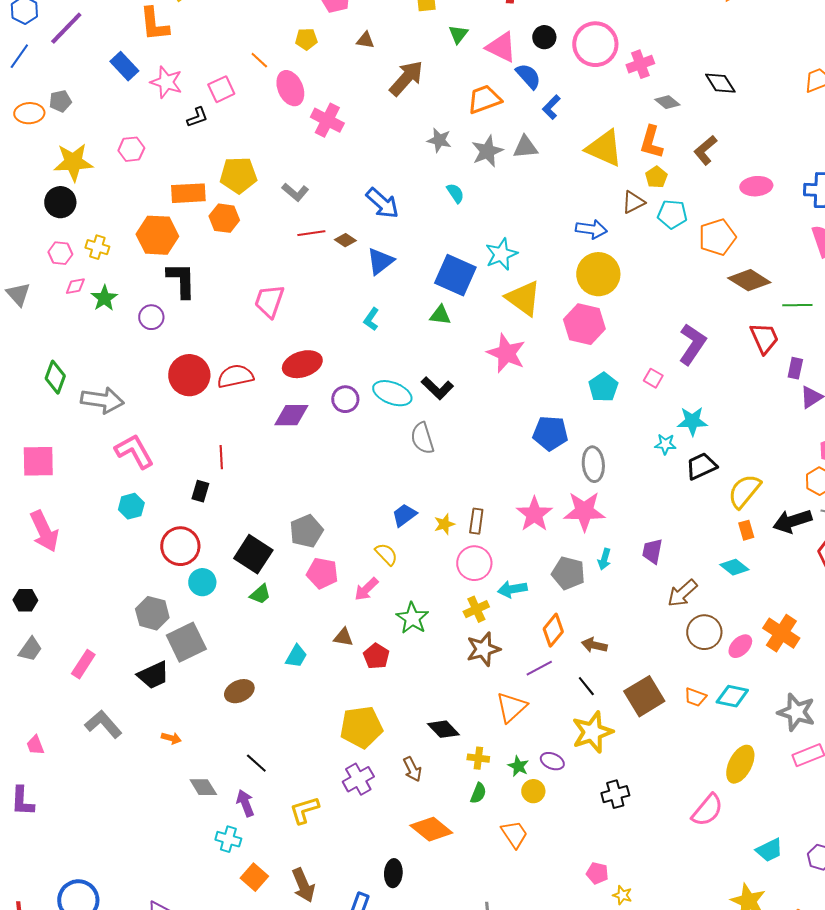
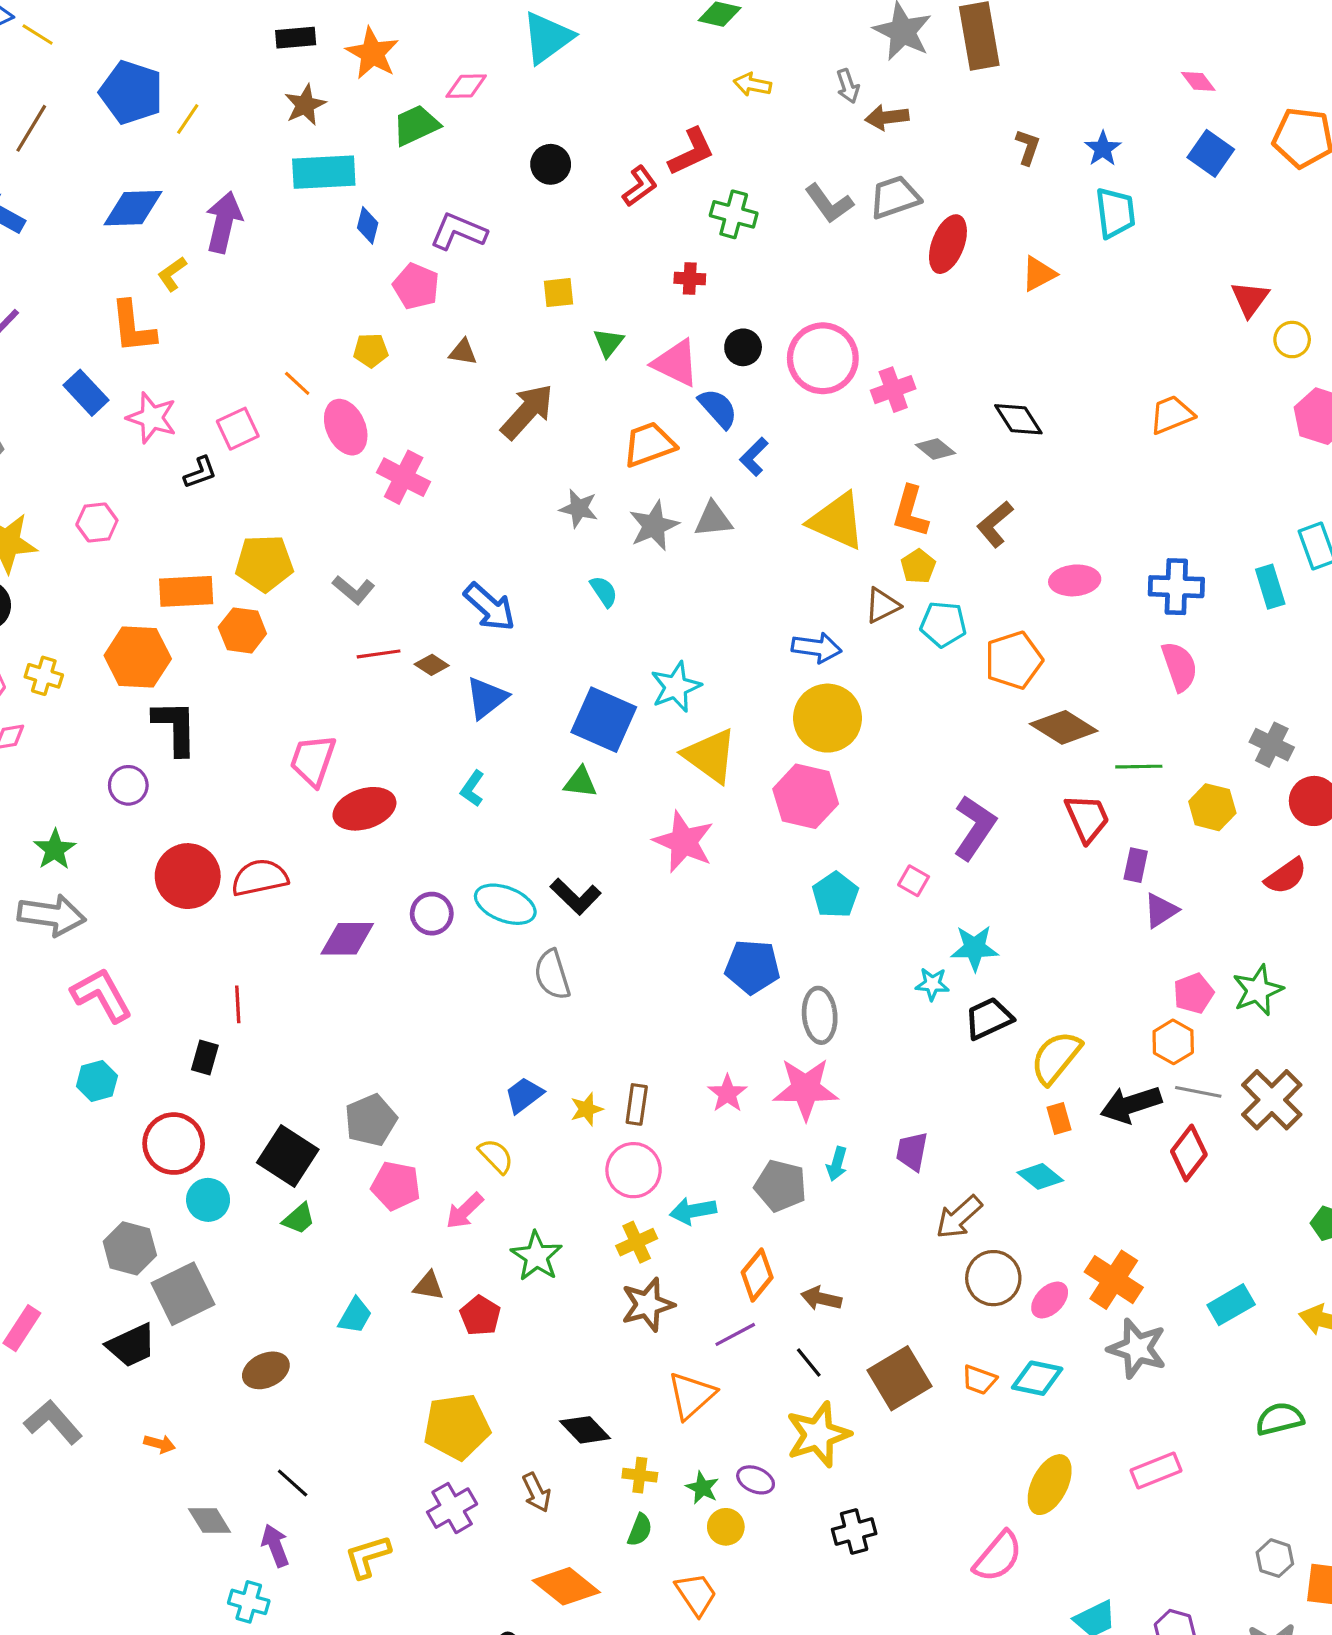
green star: (104, 298) -> (55, 849), moved
red ellipse: (302, 364) -> (364, 809), moved
pink star: (534, 514) -> (727, 1094), size x0.7
gray star: (796, 712) -> (1137, 1348), moved

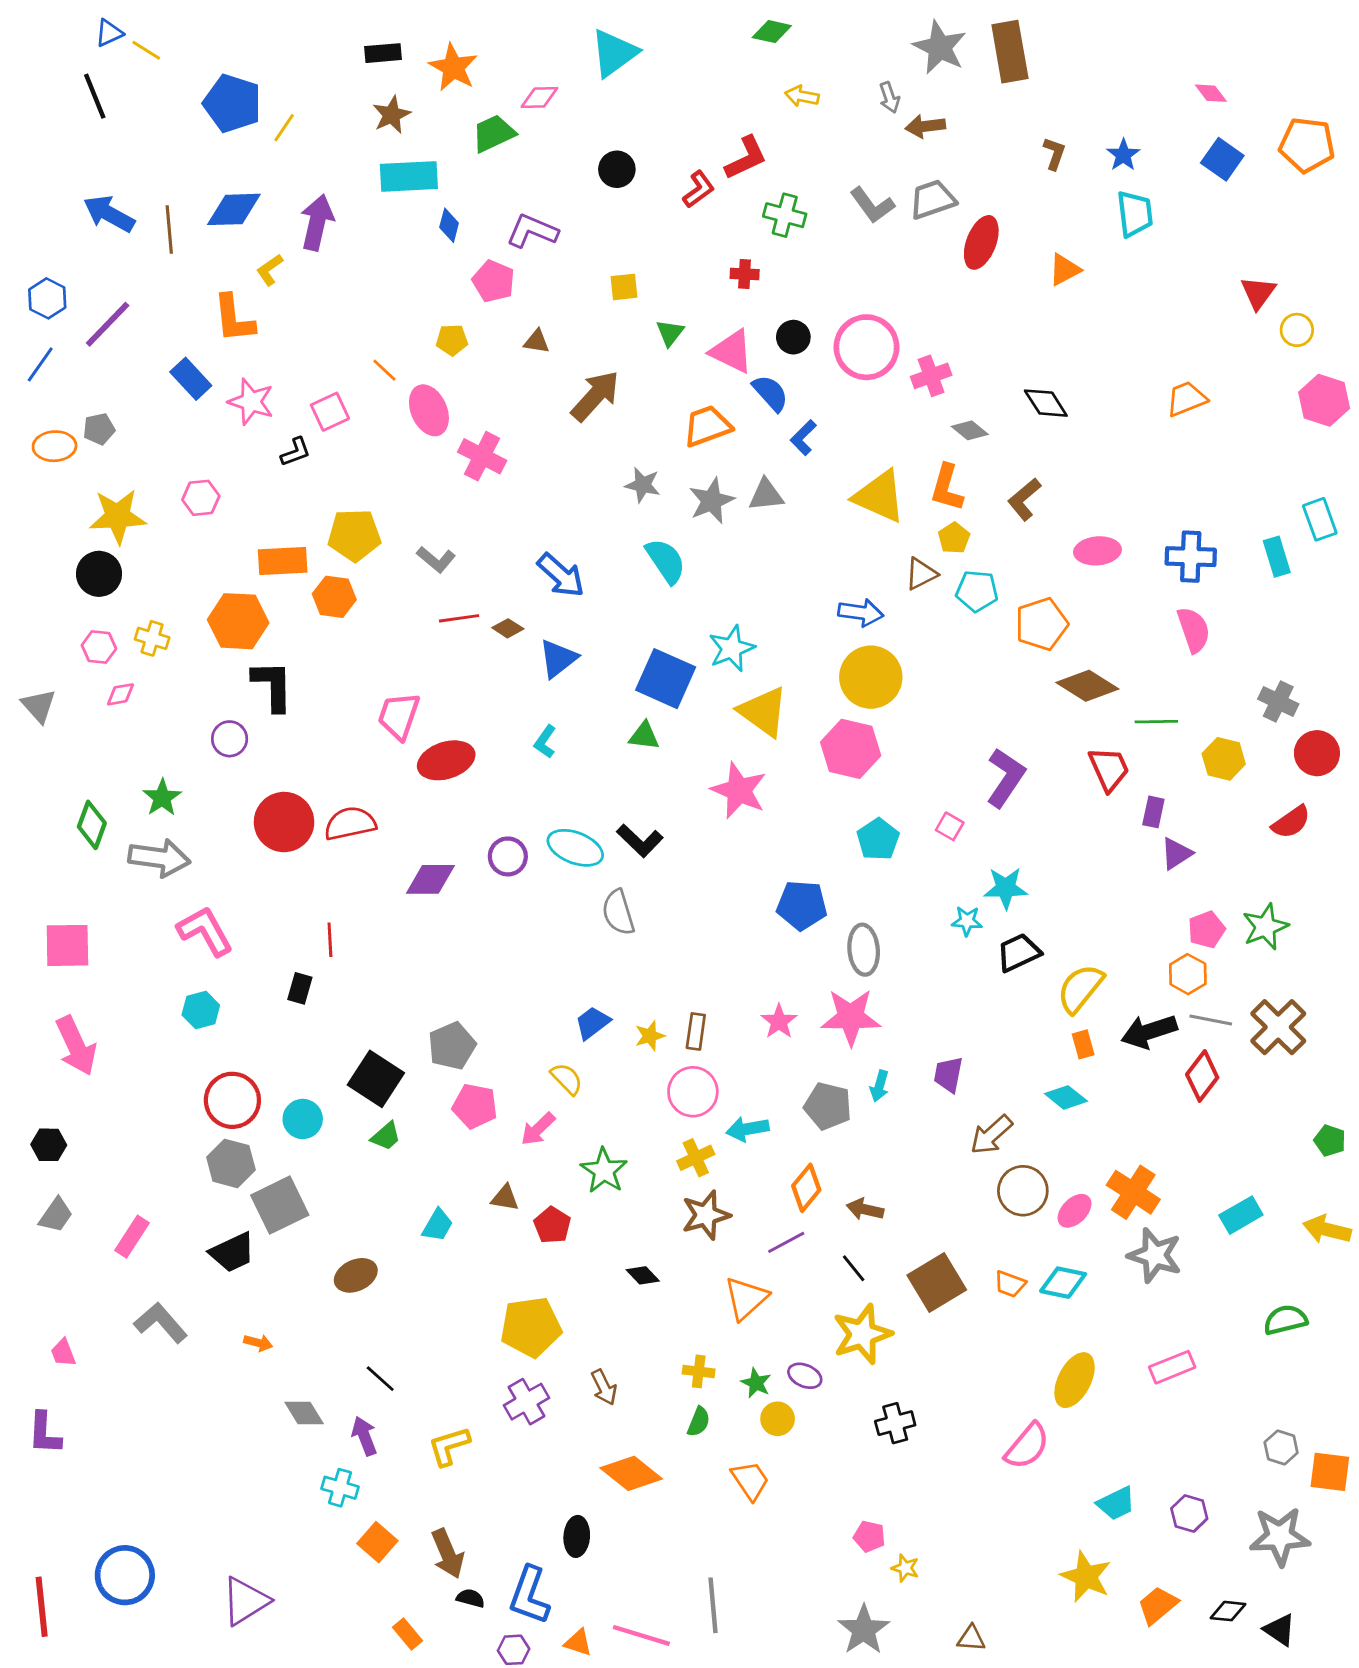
brown line: (31, 128) -> (169, 230), moved, turned -36
cyan semicircle: (604, 591) -> (666, 561), size x1.6
red circle: (174, 1144) -> (232, 1100), moved
black diamond: (585, 1430) -> (643, 1275), moved, size x0.7

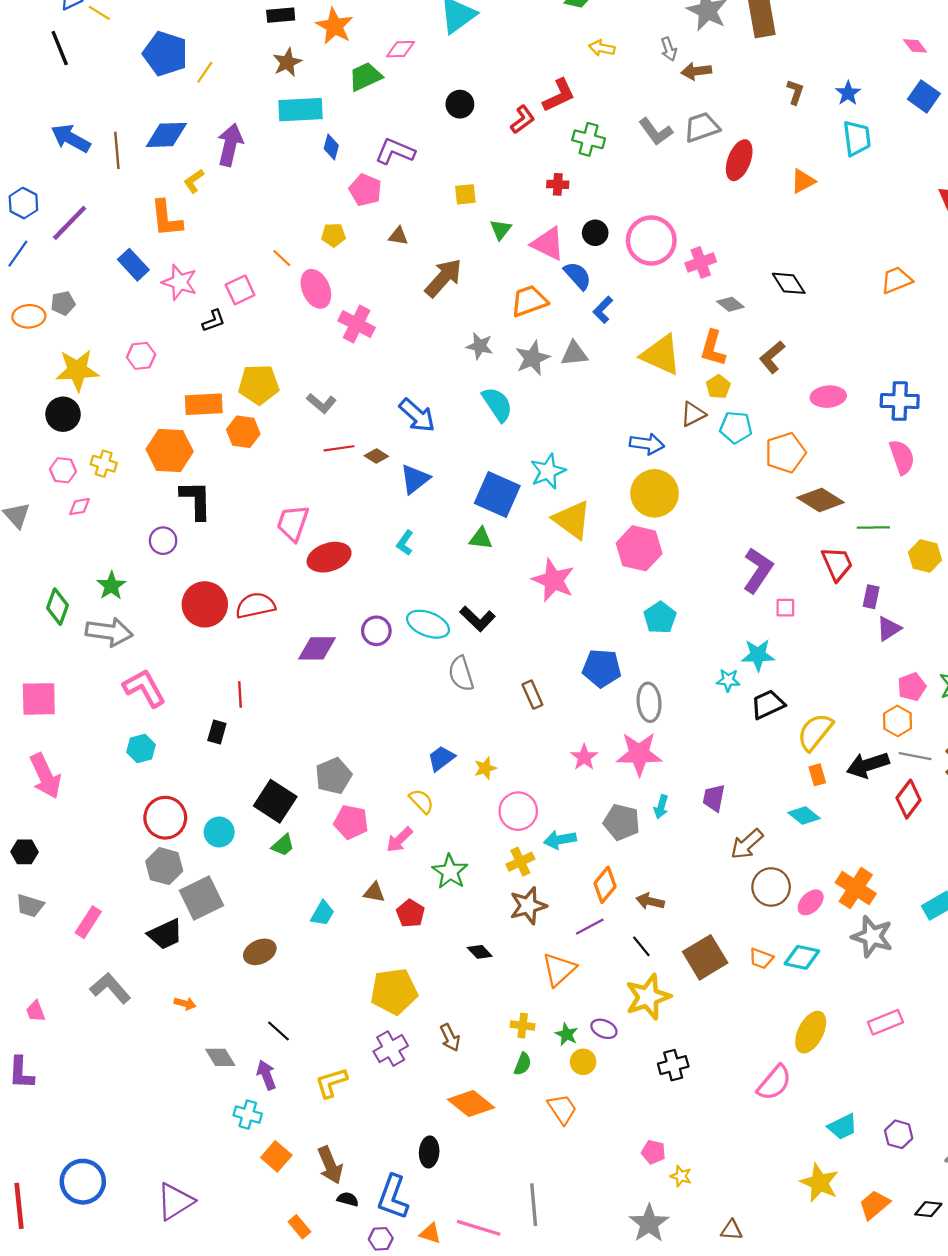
pink square: (950, 826) -> (785, 608), moved, turned -30
brown rectangle: (696, 1031) -> (532, 695), moved, turned -32
gray trapezoid: (56, 1215) -> (30, 906), turned 72

